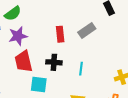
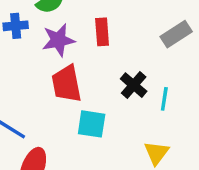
red rectangle: (60, 34) -> (102, 32), moved
black cross: (54, 62) -> (134, 85), moved, turned 35

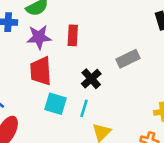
gray rectangle: (176, 34) -> (128, 59), moved
cyan line: (164, 99) -> (84, 108), moved

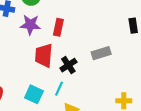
red trapezoid: (41, 71) -> (44, 55), moved
cyan square: (55, 104) -> (34, 94), moved

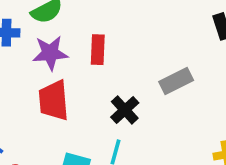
red trapezoid: (44, 55) -> (54, 100), moved

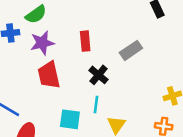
red rectangle: (98, 50) -> (85, 41), moved

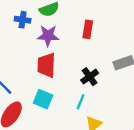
red rectangle: (85, 41) -> (88, 29), moved
cyan square: (70, 119) -> (43, 99), moved

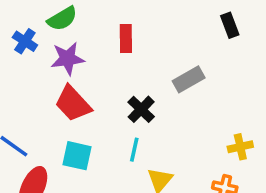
blue cross: (23, 20) -> (25, 41), turned 35
red trapezoid: (46, 65) -> (73, 104), turned -35

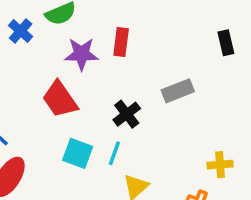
purple star: (67, 59) -> (81, 54), moved
cyan square: (77, 156) -> (78, 153), moved

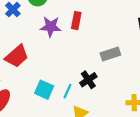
red trapezoid: (60, 99) -> (17, 56), moved, turned -100
black cross: (127, 114) -> (88, 80), moved

